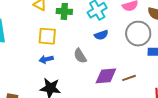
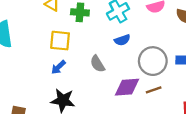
gray circle: (138, 34) -> (153, 61), moved
blue arrow: (46, 59) -> (58, 67), turned -32

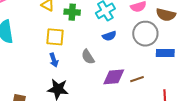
gray circle: (153, 61) -> (145, 34), moved
blue arrow: (58, 67) -> (54, 60), turned -64

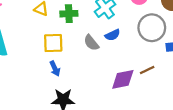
gray semicircle: (88, 57) -> (91, 43), moved
brown line: (137, 79) -> (147, 70), moved

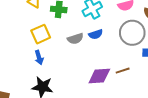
yellow square: (53, 43) -> (41, 34), turned -30
gray semicircle: (91, 43) -> (75, 39), turned -77

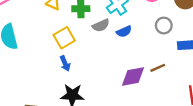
gray circle: (132, 33) -> (164, 26), size x0.6
gray semicircle: (75, 39) -> (101, 25), moved

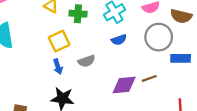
gray semicircle: (101, 25) -> (86, 61), moved
gray circle: (164, 26) -> (159, 37), size x1.6

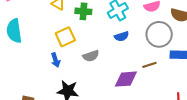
blue arrow: (58, 67) -> (56, 60), moved
brown line: (149, 78) -> (149, 65), moved

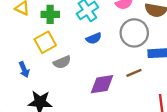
yellow square: (65, 37) -> (45, 42), moved
brown line: (149, 65) -> (134, 73), moved

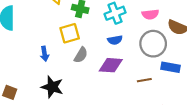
gray semicircle: (62, 62) -> (81, 55), turned -49
purple diamond: (102, 84) -> (111, 65), moved

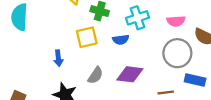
blue semicircle: (115, 40) -> (121, 40), moved
gray semicircle: (81, 55) -> (95, 75), moved

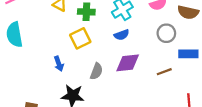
blue semicircle: (121, 40) -> (122, 35), moved
gray circle: (177, 53) -> (166, 33), size x0.7

